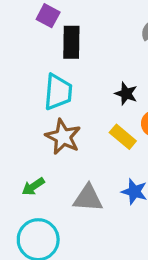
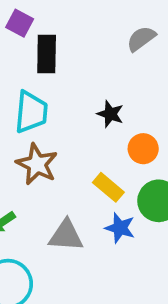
yellow rectangle: (123, 137) -> (108, 187), moved

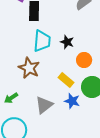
cyan trapezoid: (31, 112) -> (42, 41), moved
gray triangle: (66, 236) -> (44, 105), turned -42

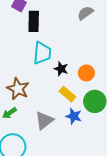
black star: (67, 42) -> (61, 69), moved
brown star: (29, 68) -> (18, 89), moved

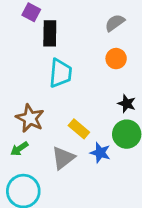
black star: (61, 69) -> (127, 104), moved
orange circle: (86, 73) -> (116, 59), moved
yellow rectangle: (67, 94) -> (79, 129), moved

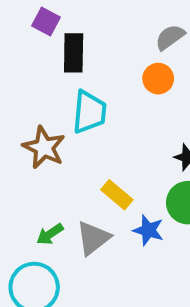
orange circle: (116, 59) -> (158, 79), moved
brown star: (30, 118) -> (44, 147), moved
green arrow: (19, 149) -> (50, 234), moved

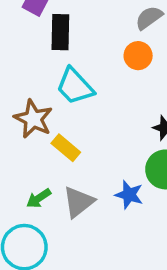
cyan trapezoid: (89, 112) -> (75, 86), turned 132
yellow rectangle: (117, 195) -> (66, 148), moved

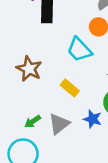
cyan trapezoid: (75, 86) -> (79, 50), moved
yellow rectangle: (66, 148) -> (70, 88), moved

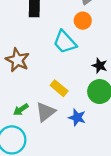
yellow rectangle: (70, 88) -> (59, 88), moved
blue star: (93, 119) -> (77, 117), moved

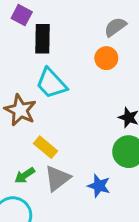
cyan trapezoid: (65, 42) -> (51, 83), moved
yellow rectangle: (59, 88) -> (45, 147), moved

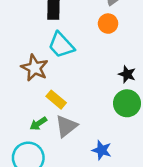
blue star: (99, 186) -> (102, 150), moved

